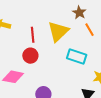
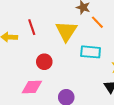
red line: (33, 35) -> (32, 27), moved

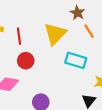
red line: (32, 27) -> (19, 36), moved

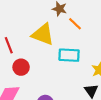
yellow triangle: (55, 34) -> (43, 34), turned -40

